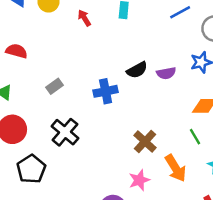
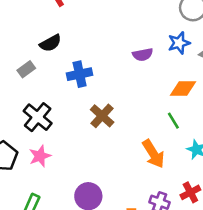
black semicircle: (137, 70) -> (50, 43), moved
brown cross: (145, 142) -> (102, 116), moved
pink star: (139, 180) -> (40, 156), moved

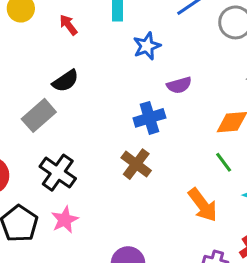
blue star: (179, 43) -> (147, 46), moved
gray rectangle: (26, 69) -> (39, 115), size x1.5
blue cross: (80, 74) -> (149, 118), moved

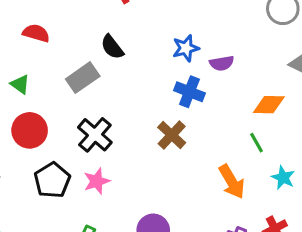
blue star: (147, 46) -> (186, 48), moved
black semicircle: (66, 81) -> (112, 47), turned 80
blue cross: (149, 118) -> (189, 92), turned 32

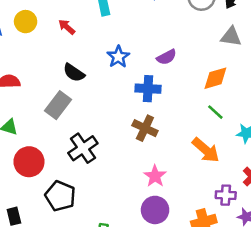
blue star: (186, 48) -> (118, 57), moved
black cross: (95, 135) -> (83, 148), turned 32
pink star: (97, 181) -> (155, 176), moved

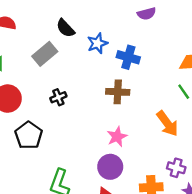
blue star: (118, 57) -> (97, 43), moved
purple semicircle: (167, 57) -> (147, 14), moved
brown cross: (145, 128) -> (118, 92), turned -35
black cross: (83, 148) -> (58, 97), size x0.6

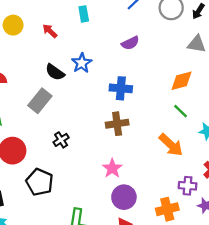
blue star: (97, 43) -> (82, 63), moved
pink star: (117, 137) -> (112, 168), moved

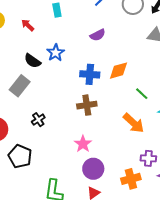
orange diamond: (181, 81) -> (119, 71), moved

